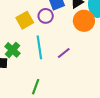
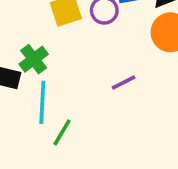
cyan line: (39, 47) -> (42, 102), moved

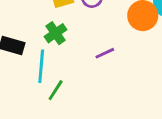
green cross: (34, 59) -> (56, 33), moved

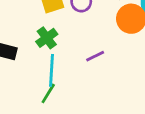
cyan line: (41, 66) -> (52, 70), moved

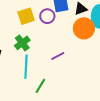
green line: (48, 93) -> (40, 86), moved

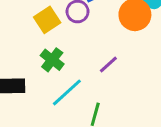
cyan line: (26, 67) -> (67, 92), turned 60

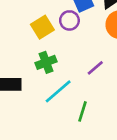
green cross: (52, 60) -> (46, 62), turned 30

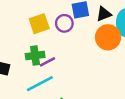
purple line: (95, 68) -> (47, 62), moved

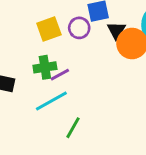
black triangle: (104, 14) -> (116, 30), moved, turned -35

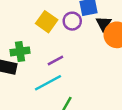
yellow square: (49, 29) -> (47, 22), turned -35
green cross: (45, 67) -> (20, 51), moved

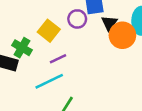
yellow square: (47, 22) -> (49, 31), moved
green cross: (20, 51) -> (22, 48), turned 36

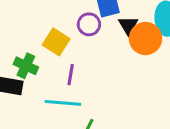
purple line: (58, 59) -> (71, 75), turned -49
cyan line: (49, 81) -> (63, 103), turned 36

